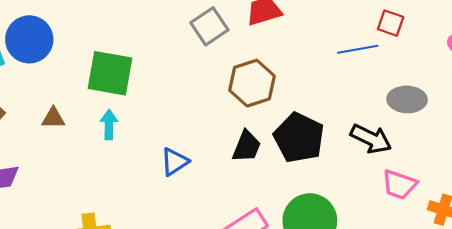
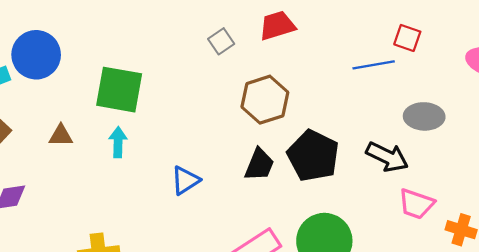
gray square: (209, 26) -> (221, 41), size x0.7

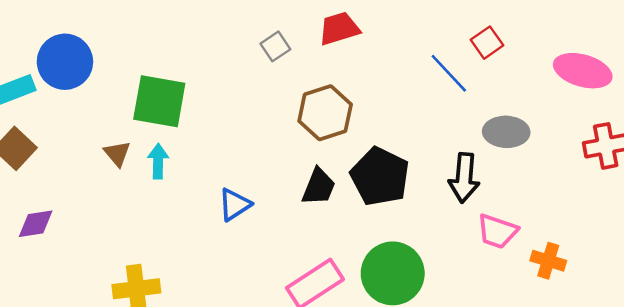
red square: (407, 38) -> (487, 43), turned 36
blue line: (374, 65) -> (449, 73), turned 57
brown triangle: (61, 136) -> (117, 154), moved, turned 50
black arrow: (387, 157) -> (464, 178), turned 69

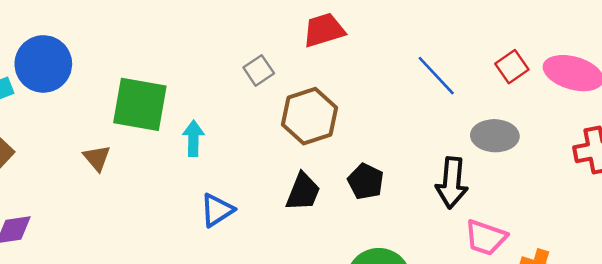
red square: (487, 43) -> (512, 67), moved
gray square: (275, 46) -> (259, 70), moved
cyan arrow: (158, 161) -> (193, 138), moved
black pentagon: (380, 176) -> (366, 181), size x0.6

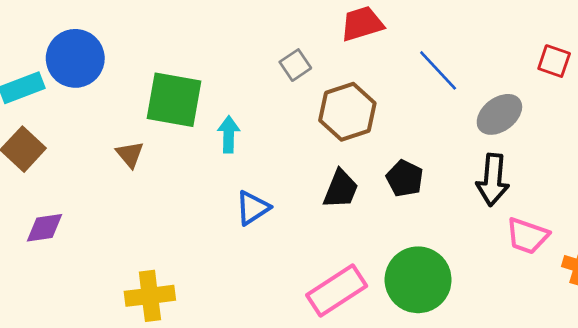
red square: (512, 67) -> (554, 61), turned -36
blue line: (436, 76) -> (438, 70), moved
gray ellipse: (495, 136) -> (499, 114), moved, turned -39

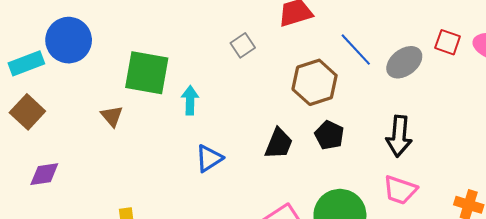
brown hexagon: (347, 112) -> (315, 82), moved
gray ellipse: (499, 114) -> (404, 62), moved
pink trapezoid: (527, 236) -> (400, 190), moved

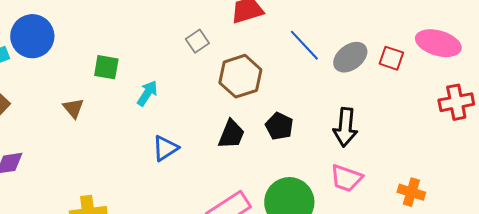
red square: (448, 42) -> (391, 58), moved
green square: (147, 73) -> (106, 67), size x0.6
brown hexagon: (315, 82) -> (240, 76), moved
cyan arrow: (190, 100) -> (147, 93), turned 32

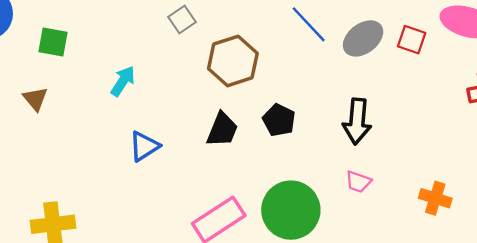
green square: (106, 67) -> (53, 42), moved
pink trapezoid: (346, 178) -> (358, 182), size x0.7

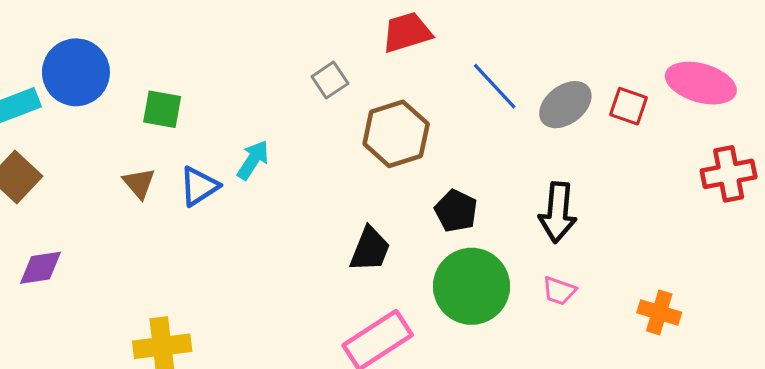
black trapezoid: (222, 130) -> (370, 249), moved
blue triangle: (144, 146) -> (199, 186), moved
green circle: (291, 210) -> (471, 286), moved

